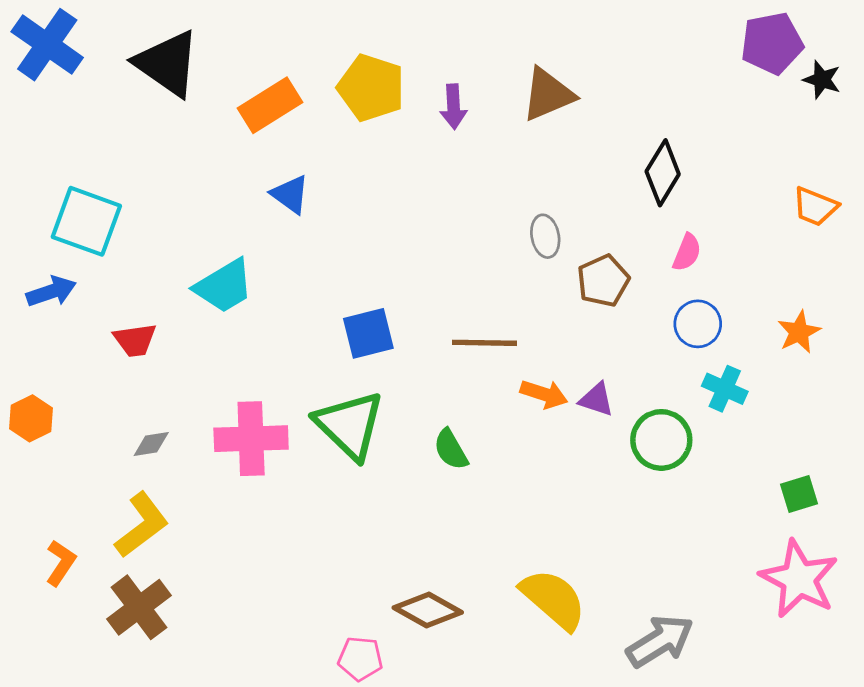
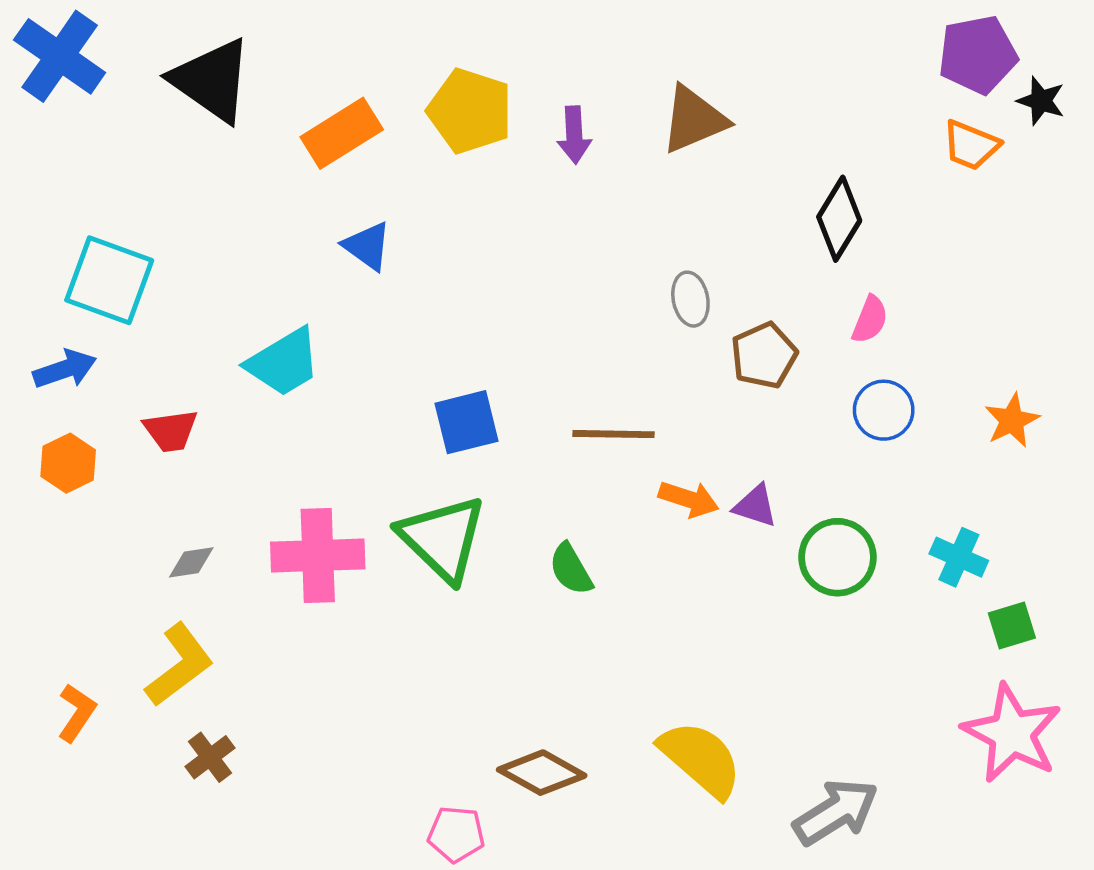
orange trapezoid: (815, 206) -> (971, 145), moved
cyan cross: (725, 389) -> (959, 557), moved
orange hexagon: (31, 418) -> (68, 463), moved
brown cross: (139, 607) -> (210, 757), moved, size x0.6

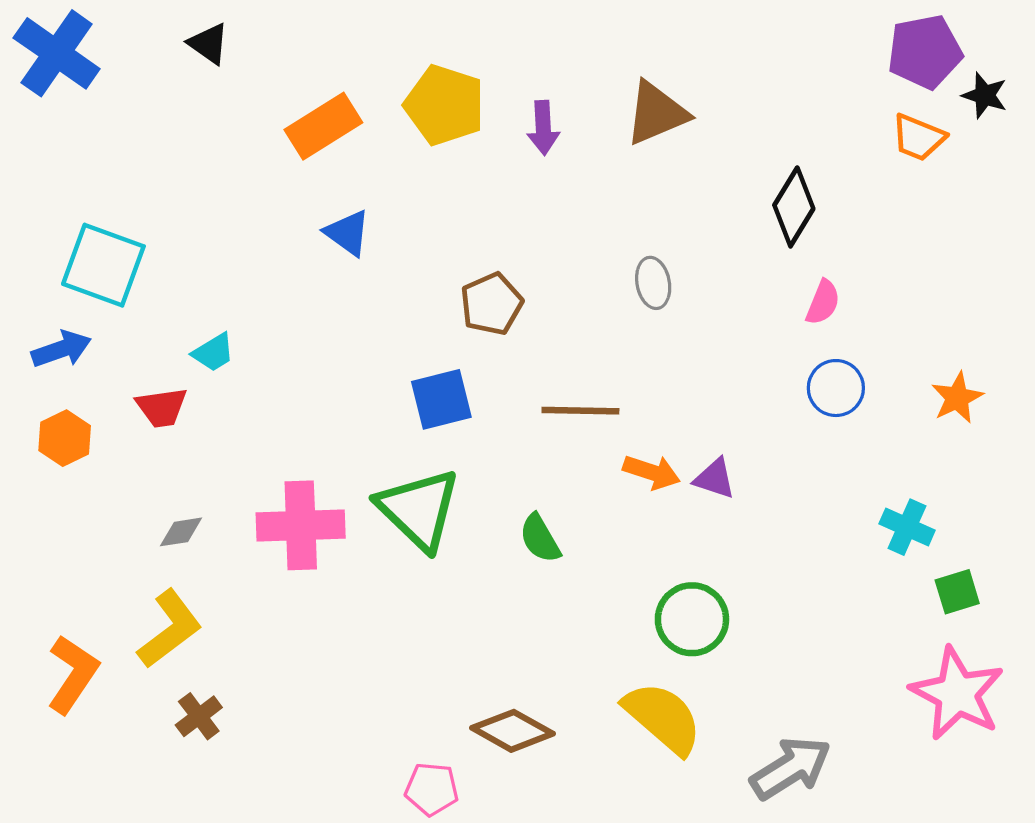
black triangle: (212, 80) -> (209, 44), moved, size x0.5
brown pentagon: (764, 355) -> (491, 304), moved
cyan trapezoid: (284, 362) -> (213, 352), moved, size x0.6
green circle: (837, 557) -> (692, 619), moved
orange L-shape: (77, 713) -> (73, 674), size x1.4

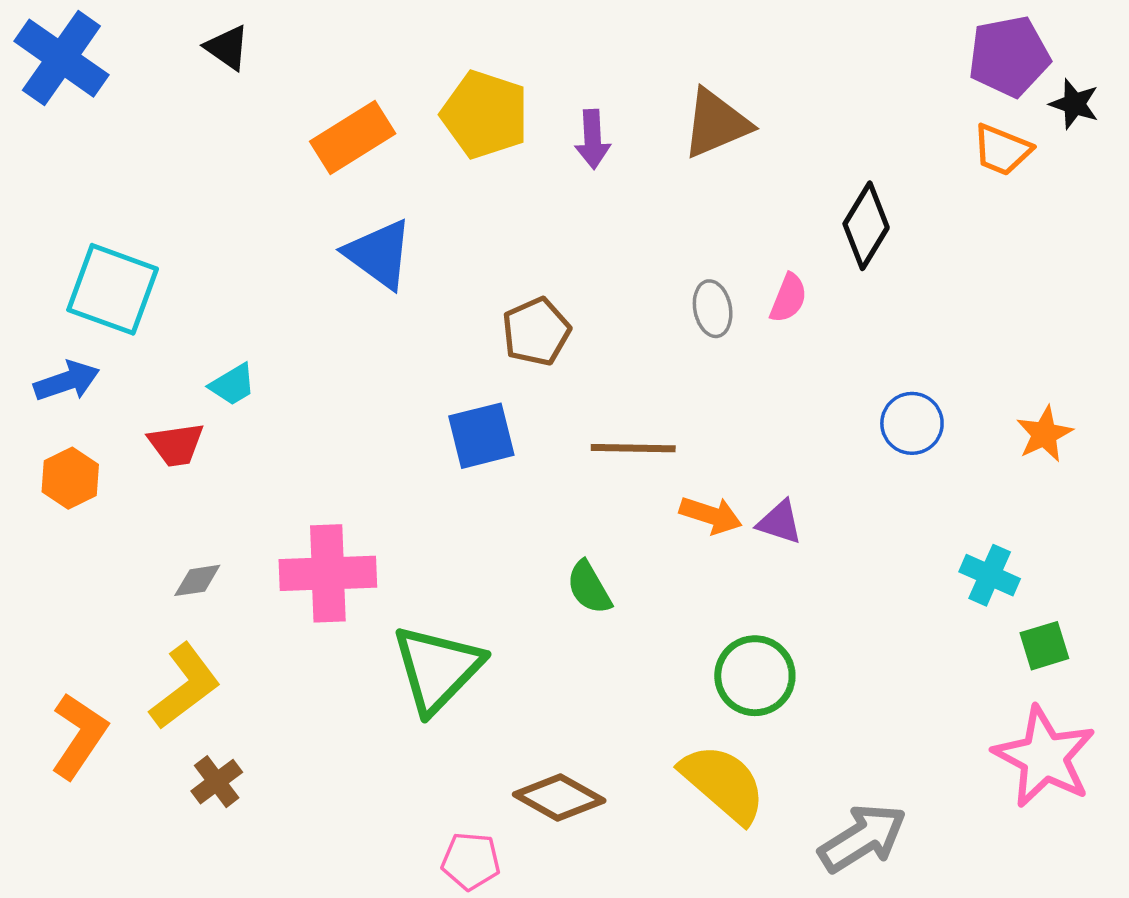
blue triangle: (348, 233) -> (379, 254), size x1.4
pink semicircle: (823, 302) -> (788, 298), moved
green triangle: (419, 509) -> (437, 669), moved, turned 30

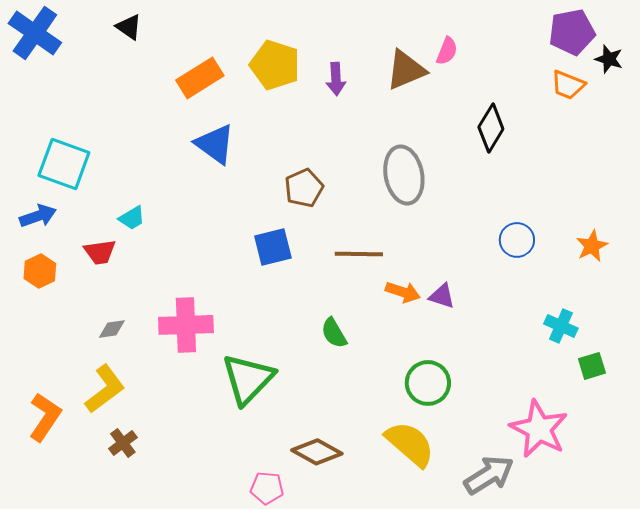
pink semicircle: (788, 298) -> (447, 51), moved
gray ellipse: (713, 309) -> (404, 175), size x1.8
pink star: (1044, 757) -> (539, 429), moved

